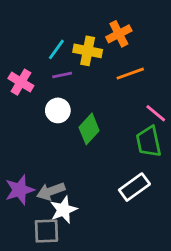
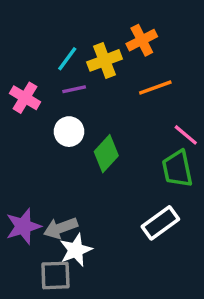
yellow cross: (88, 51) -> (105, 60), turned -32

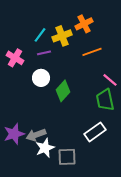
gray square: (55, 275) -> (67, 157), moved

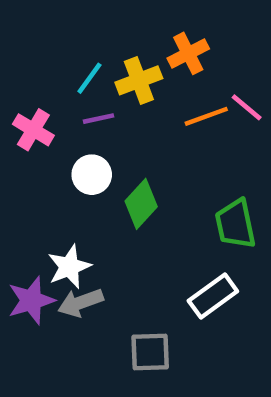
pink line: (110, 80) -> (247, 107), moved
white star: (45, 148) -> (69, 267), moved

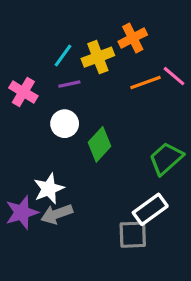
green trapezoid: (235, 224) -> (166, 159), turned 60
gray square: (150, 352) -> (133, 235), moved

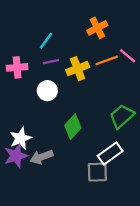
yellow cross: (98, 57) -> (78, 69), moved
pink cross: (23, 92) -> (17, 67), turned -36
green diamond: (99, 144) -> (73, 127), moved
white star: (49, 189) -> (21, 138), moved

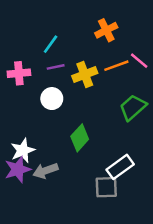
green trapezoid: (122, 116) -> (133, 107), moved

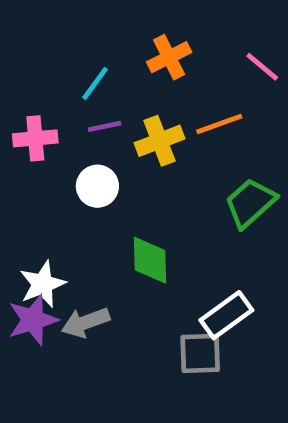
orange cross: (106, 30) -> (169, 57), moved
pink line: (139, 61) -> (262, 67), moved
green diamond: (80, 138) -> (150, 260), turned -44

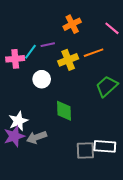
cyan line: (95, 83) -> (30, 52), moved
purple line: (105, 126) -> (48, 45), moved
white rectangle: (226, 315) -> (105, 146), moved, turned 40

